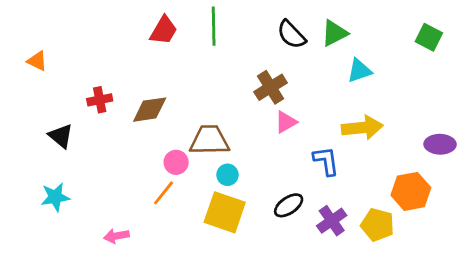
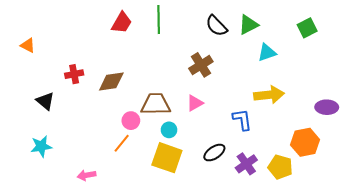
green square: (429, 37) -> (307, 28), moved, turned 36
pink triangle: (286, 122) -> (195, 103), moved

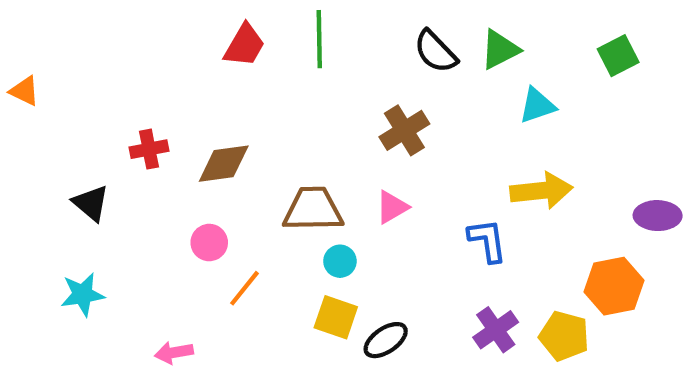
orange triangle: (28, 45) -> (24, 91), moved
pink circle: (131, 121) -> (209, 243), moved
black ellipse: (214, 153) -> (386, 340), moved
yellow square: (167, 158) -> (336, 317), size x0.7

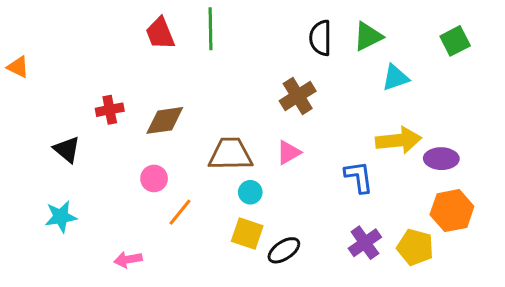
green line: (319, 39) -> (211, 29), moved
red trapezoid: (244, 45) -> (160, 33), moved, turned 128
black semicircle: (435, 52) -> (321, 38), turned 44
purple ellipse: (658, 216) -> (441, 159), moved

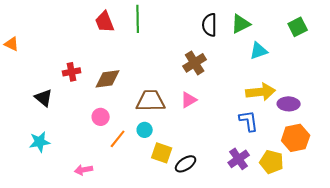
blue L-shape: (359, 177) -> (249, 121), moved
cyan circle: (250, 192) -> (145, 130), moved

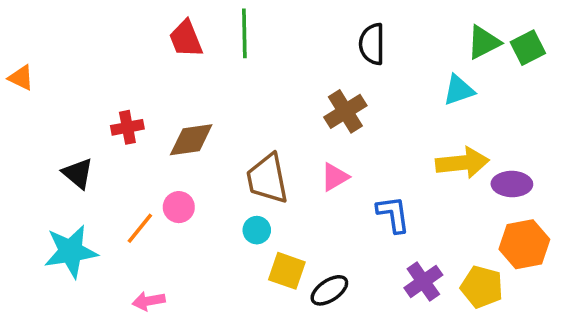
green triangle: (241, 24) -> (484, 42), moved
brown trapezoid: (151, 101) -> (267, 179), turned -100
blue L-shape: (249, 121) -> (393, 214), moved
orange line: (118, 139) -> (140, 228), moved
cyan star: (40, 142) -> (71, 251), size x1.4

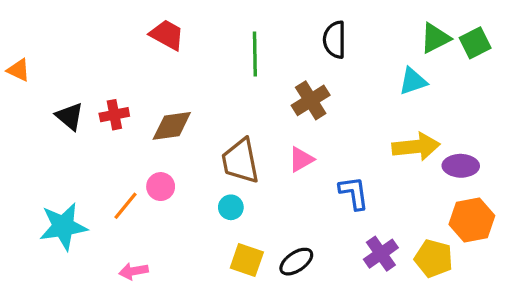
green line: (244, 33) -> (255, 54), moved
red trapezoid: (186, 39) -> (167, 35), turned 141
black triangle: (78, 173) -> (70, 116), moved
yellow square: (287, 271) -> (247, 260), moved

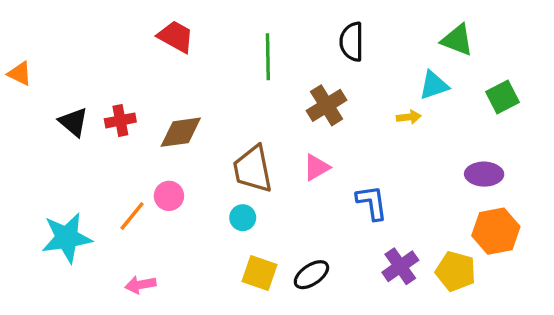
green triangle: (435, 38) -> (457, 40), turned 48
green square: (475, 43) -> (503, 97), moved
yellow arrow: (416, 147) -> (409, 117), moved, size x0.5

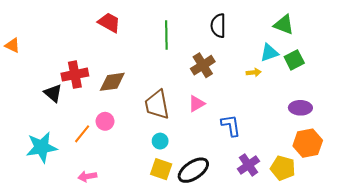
green square: (503, 97) -> (294, 60), moved
red cross: (120, 120) -> (75, 75), size x1.4
black triangle: (73, 122) -> (53, 93), moved
cyan circle: (243, 218) -> (160, 141), moved
black ellipse: (311, 275) -> (193, 170), size x1.4

